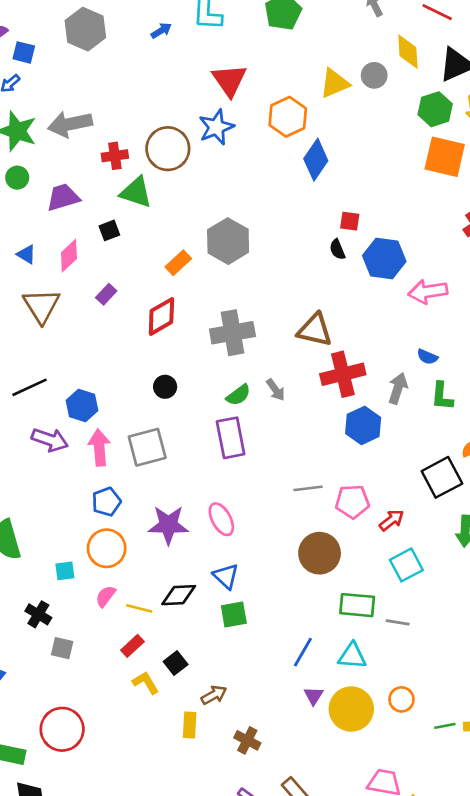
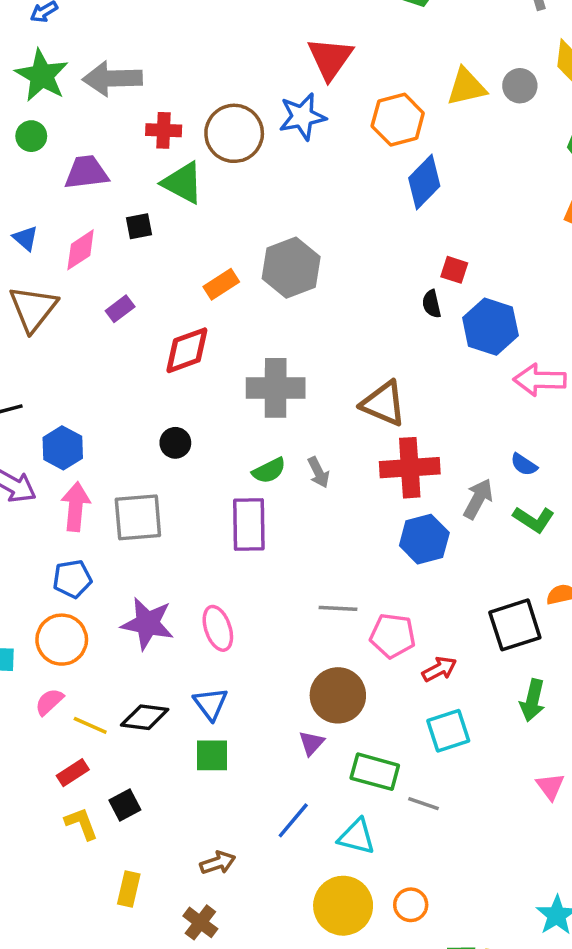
green L-shape: (442, 396) -> (534, 519), turned -72
brown arrow: (214, 695) -> (218, 863), moved
purple triangle: (314, 696) -> (311, 743), moved

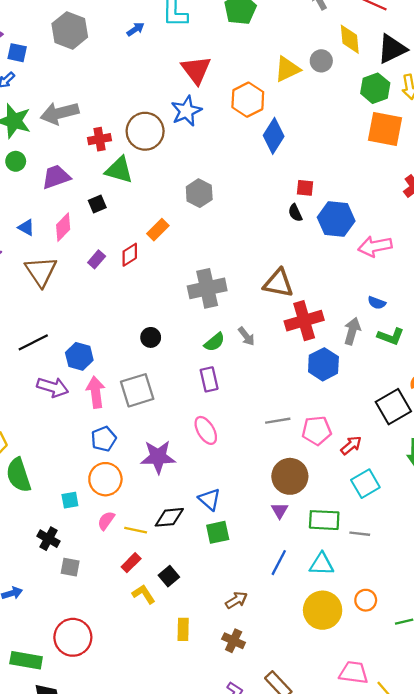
gray hexagon: (291, 268) -> (199, 193), moved, size x0.7
red diamond: (187, 350) -> (130, 255), moved, size x0.7
purple rectangle: (249, 524) -> (209, 379), size x0.7
pink ellipse: (218, 628) -> (206, 430), moved

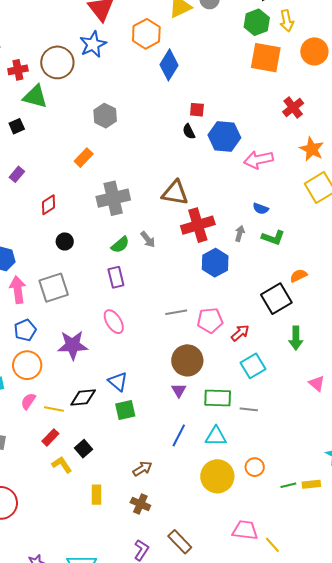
orange rectangle: (158, 230) -> (84, 158), moved
red diamond: (130, 255) -> (49, 205), moved
gray arrow: (352, 331) -> (240, 234), size x0.7

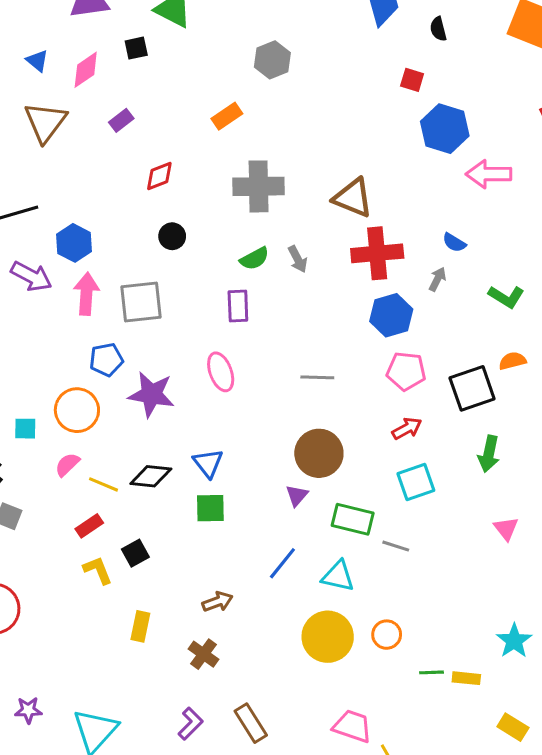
black semicircle: (189, 131) -> (438, 29), moved
blue semicircle: (261, 209) -> (454, 243), moved
green L-shape: (273, 238) -> (506, 297), moved
pink pentagon: (210, 320) -> (406, 371), moved
blue pentagon: (25, 330) -> (106, 360), moved

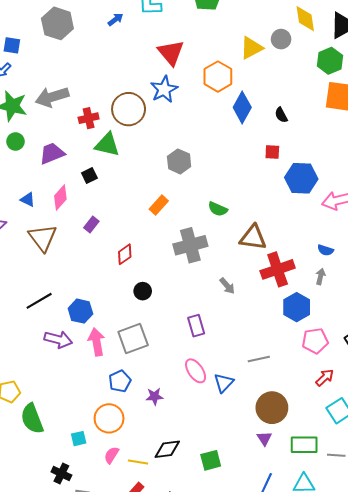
green semicircle: (254, 259) -> (218, 209), moved, turned 66
purple star: (151, 394) -> (155, 396), size x0.6
blue triangle: (208, 463) -> (224, 383), moved, turned 35

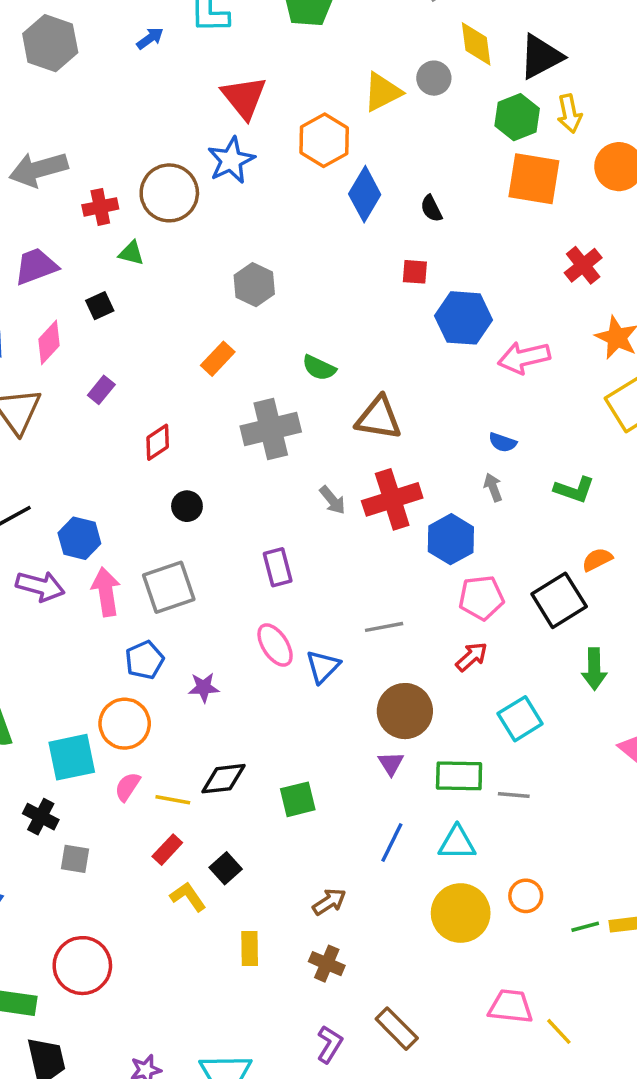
green triangle: (107, 145) -> (131, 253), size x0.6
red cross: (278, 269) -> (392, 499), moved
gray arrow: (320, 276) -> (493, 487), turned -35
red arrow: (325, 378) -> (472, 657), moved
cyan square: (79, 439) -> (72, 757), size x1.8

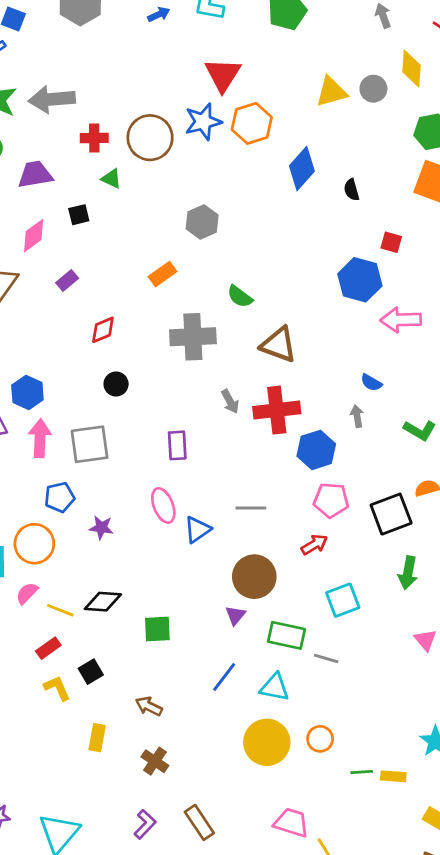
orange hexagon: (324, 140) -> (252, 123), moved
red square: (415, 272) -> (391, 242), moved
brown arrow: (329, 902) -> (149, 706), moved, turned -132

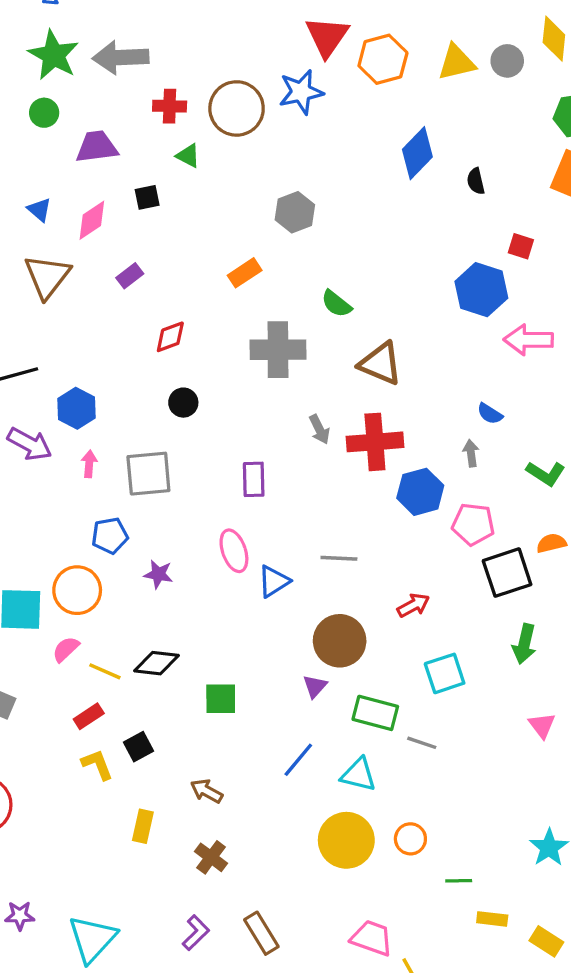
orange hexagon: (252, 123) -> (383, 59), moved
pink arrow: (40, 438) -> (89, 464), size x0.6
pink pentagon: (331, 500) -> (473, 524), moved
yellow rectangle: (393, 776) -> (492, 919), moved

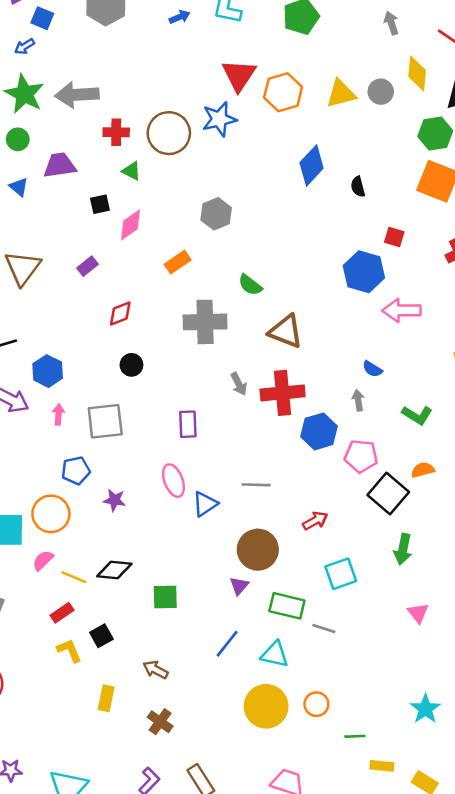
blue triangle: (39, 210) -> (19, 187), moved
pink diamond: (92, 220) -> (131, 225), moved
black square: (507, 573) -> (388, 494), turned -30

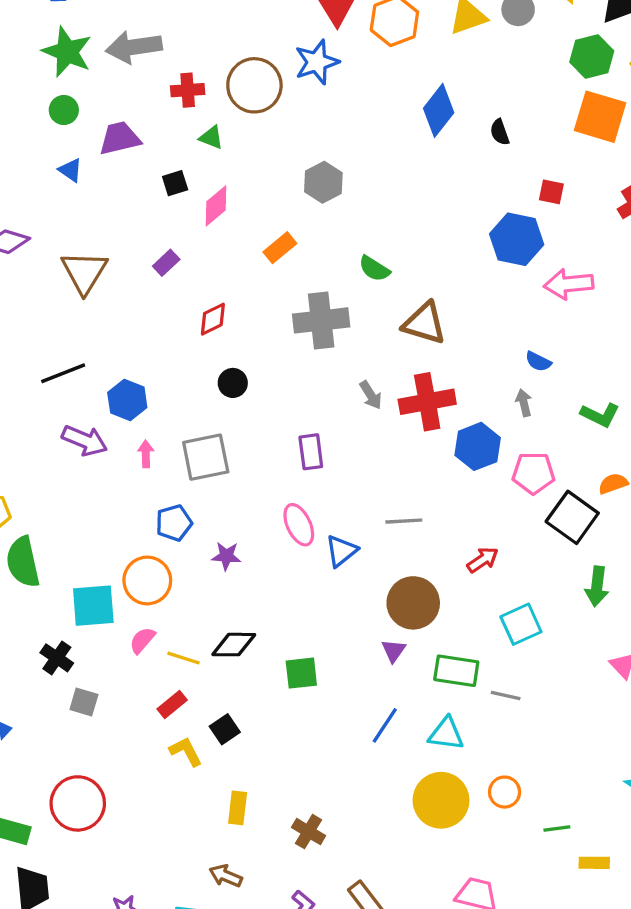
brown arrow: (156, 670) -> (226, 876), moved

